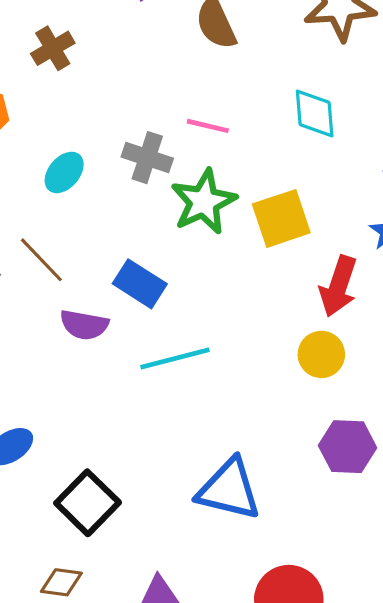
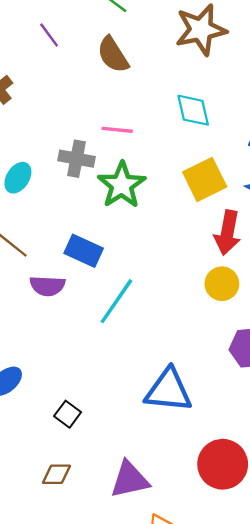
yellow square: (281, 218) -> (205, 179), moved
cyan line: (175, 359) -> (116, 301), turned -33
black square: (88, 503) -> (68, 414), size x0.6

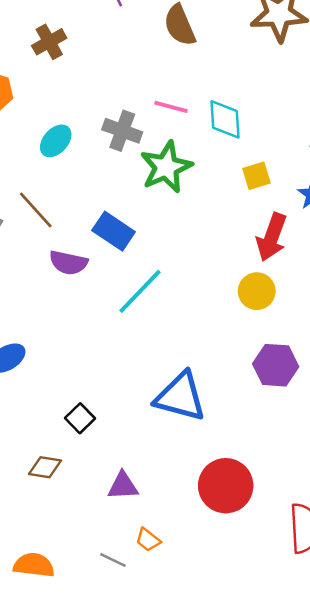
cyan diamond: (193, 110) -> (225, 119), moved
yellow square: (205, 179) -> (257, 176), size x0.6
black square: (68, 414) -> (80, 418), moved
purple triangle: (130, 480) -> (123, 486), size x0.7

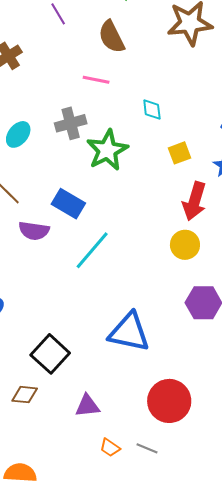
pink line: (171, 107) -> (96, 80), moved
cyan diamond: (225, 119) -> (152, 109), size x0.7
gray cross: (122, 131) -> (71, 123), turned -32
black square: (80, 418) -> (50, 354), size x1.6
gray line: (113, 560) -> (147, 448), moved

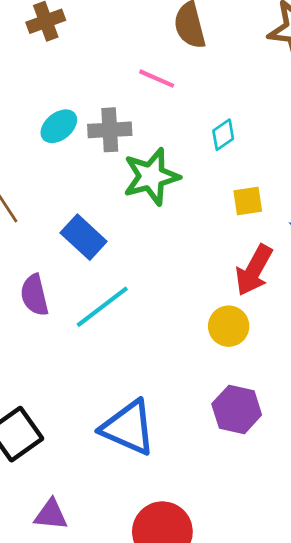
cyan diamond: (152, 109) -> (223, 135), turned 50
cyan ellipse: (18, 134) -> (59, 126), moved
purple semicircle: (34, 231) -> (34, 295), moved, turned 56

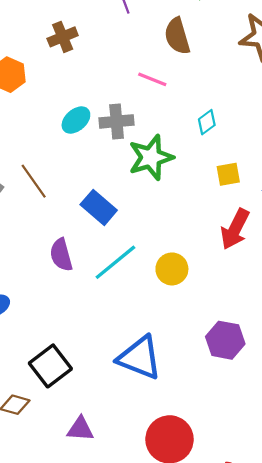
yellow circle: (229, 326) -> (172, 269), moved

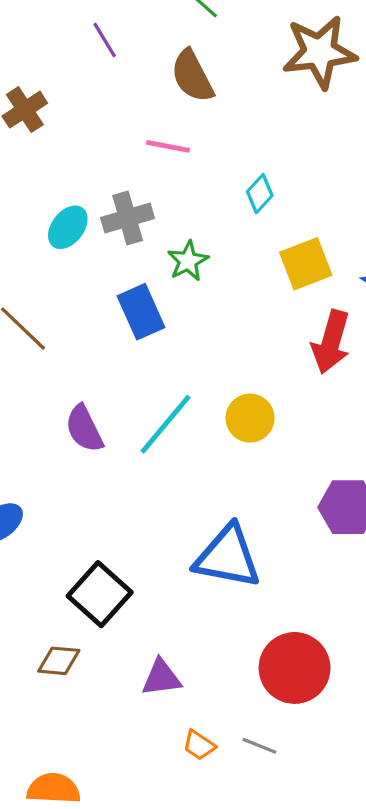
green star: (151, 157) -> (188, 261), size x0.6
yellow square: (228, 174) -> (306, 264), size x1.4
blue rectangle: (99, 207) -> (141, 312), moved, turned 36

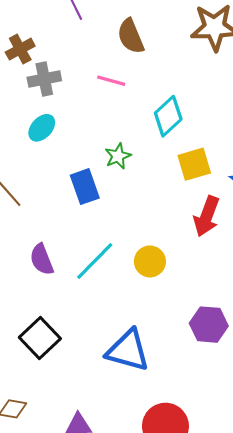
cyan diamond: (260, 194) -> (168, 116), size x1.6
gray cross: (128, 218) -> (44, 79), moved
black square: (100, 594) -> (40, 338), moved

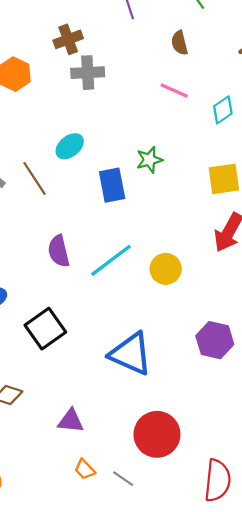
brown semicircle: (131, 36) -> (179, 43), size x0.7
pink line: (111, 81) -> (174, 90), moved
cyan diamond: (168, 116) -> (223, 110), moved, size x0.7
cyan ellipse: (42, 128) -> (70, 146), moved

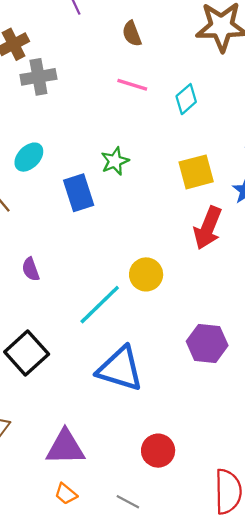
purple semicircle: (59, 251) -> (31, 269), size x0.7
cyan line: (111, 260) -> (100, 305), moved
purple triangle: (71, 421) -> (65, 447), size x1.4
red circle: (157, 434) -> (158, 451), size x0.7
orange trapezoid: (85, 469) -> (66, 494), moved

